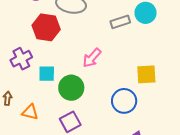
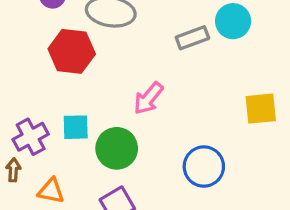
purple cross: (21, 59) -> (31, 137), moved
yellow square: (146, 74) -> (261, 109), moved

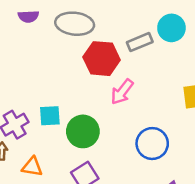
red hexagon: (72, 51) -> (102, 59), moved
pink arrow: (148, 98) -> (122, 92), moved

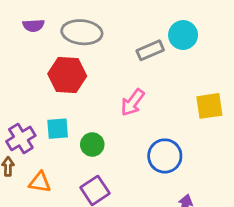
red hexagon: (102, 59) -> (67, 75), moved
green circle: (83, 131) -> (92, 144), size x0.7

